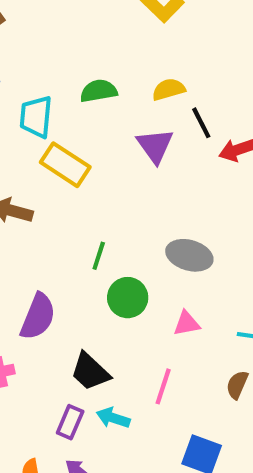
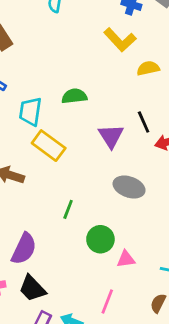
yellow semicircle: (169, 89) -> (148, 68), moved
gray ellipse: (189, 255) -> (129, 187), moved
green circle: (128, 298) -> (100, 239), moved
black trapezoid: (90, 372) -> (32, 288), moved

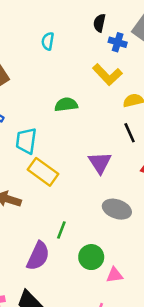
green semicircle: (74, 96) -> (66, 105), moved
black line: (144, 122) -> (130, 133), moved
purple semicircle: (24, 249) -> (38, 256), moved

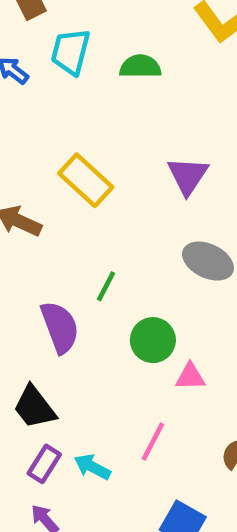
cyan trapezoid: (26, 141) -> (70, 52), moved
purple semicircle: (38, 256) -> (60, 327), turned -52

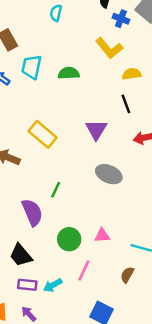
green circle: (153, 340) -> (69, 239), moved
purple rectangle: (44, 464) -> (27, 285), turned 66
cyan arrow: (92, 467) -> (53, 285), turned -54

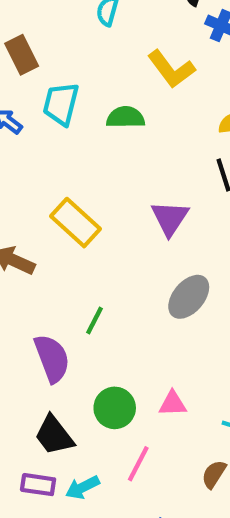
yellow L-shape: (109, 48) -> (171, 69), moved
gray ellipse: (109, 174) -> (189, 297), turned -75
black trapezoid: (21, 255) -> (54, 435), moved

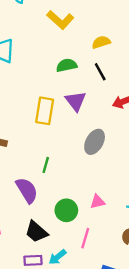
green semicircle: (125, 117) -> (67, 65), moved
yellow rectangle: (76, 223) -> (45, 111), moved, turned 68

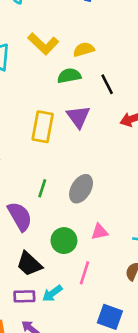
yellow L-shape: (60, 20) -> (43, 44), moved
yellow semicircle: (101, 42) -> (84, 49), moved
gray ellipse: (95, 142) -> (81, 189), moved

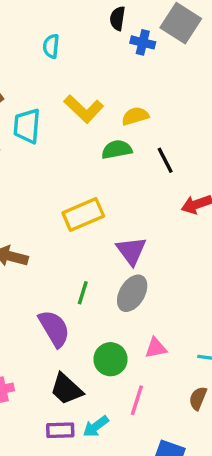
purple triangle: (78, 117) -> (131, 251), moved
yellow rectangle: (43, 127) -> (83, 214), turned 56

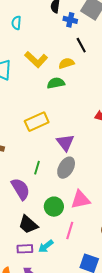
black line: (165, 160) -> (81, 45), moved
pink triangle: (156, 348) -> (80, 200), size x1.5

